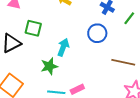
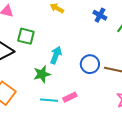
blue circle: (97, 33) -> (90, 64), moved

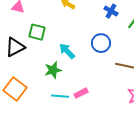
cyan arrow: (56, 55) -> (67, 51), turned -66
blue circle: (90, 64) -> (101, 43), moved

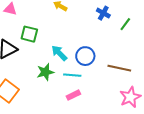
blue circle: (101, 43) -> (85, 56), moved
cyan line: (60, 96) -> (72, 75), moved

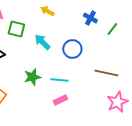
green square: (29, 34) -> (16, 29), moved
cyan arrow: (59, 53) -> (42, 42), moved
blue circle: (85, 56) -> (72, 49), moved

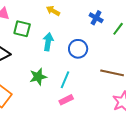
cyan arrow: (42, 42) -> (48, 42), turned 54
cyan line: (59, 80) -> (65, 80), turned -72

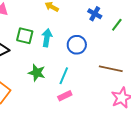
green square: (22, 29) -> (25, 36), moved
green star: (38, 77) -> (37, 73), turned 30

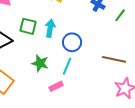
blue circle: (77, 45) -> (72, 42), moved
pink rectangle: (65, 96) -> (56, 86), moved

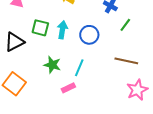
green line: (120, 15) -> (125, 25), moved
blue circle: (72, 42) -> (89, 35), moved

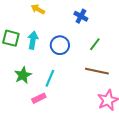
green line: (125, 25) -> (95, 44), moved
green star: (52, 65) -> (23, 75), turned 30

